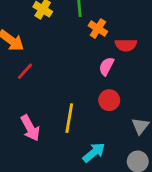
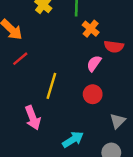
yellow line: (69, 118) -> (51, 86), moved
pink arrow: (30, 128) -> (33, 118), moved

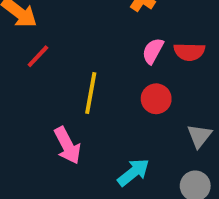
red semicircle: (114, 47) -> (189, 52), moved

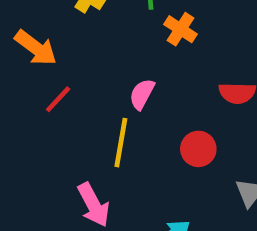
pink semicircle: (153, 51) -> (142, 94), moved

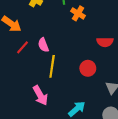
pink semicircle: (142, 94) -> (43, 45), moved, turned -48

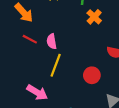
red line: (23, 47) -> (30, 39), turned 64
pink arrow: (40, 95) -> (37, 92), turned -42

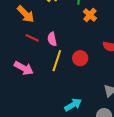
red circle: (92, 75) -> (80, 58), moved
pink arrow: (37, 92) -> (24, 68), moved

